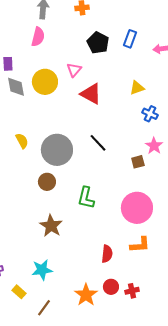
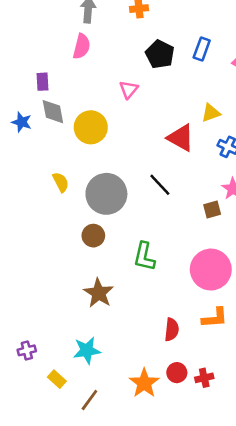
yellow circle: (45, 82) -> (91, 127), moved
red triangle: (91, 94) -> (181, 138), moved

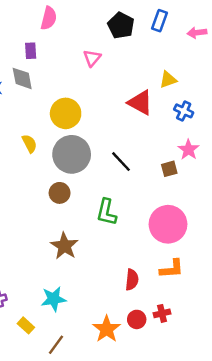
purple rectangle: (42, 82) -> (31, 51), moved
yellow circle: (91, 127) -> (66, 113), moved
black line: (160, 185) -> (121, 162), moved
red cross: (204, 378) -> (162, 313), moved

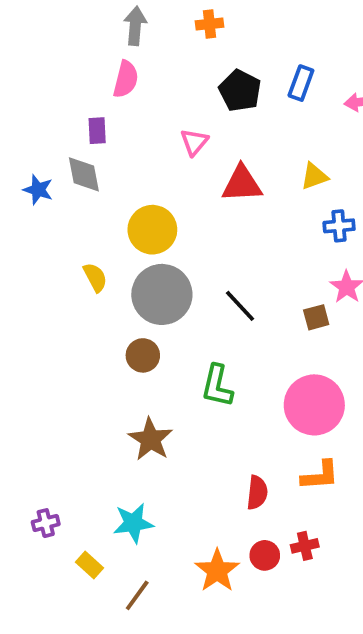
red triangle: (140, 103) -> (242, 184), moved, turned -32
blue cross: (184, 111) -> (339, 226), turned -30

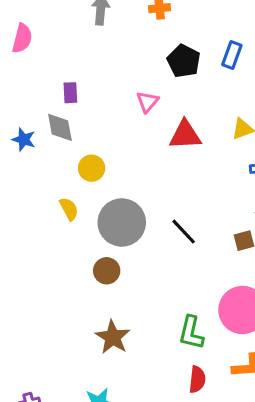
pink semicircle: (126, 79) -> (22, 38), moved
yellow circle: (152, 230) -> (92, 168), moved, size x0.7
green L-shape: (217, 386) -> (191, 333), moved

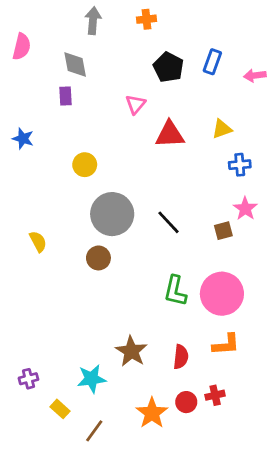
gray diamond: (60, 127) -> (75, 64), moved
yellow semicircle: (69, 209) -> (38, 242), moved
green L-shape: (191, 333) -> (175, 291), moved
brown star: (113, 337) -> (131, 351), moved

